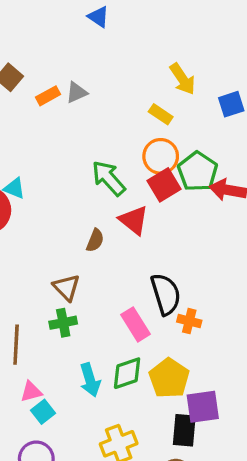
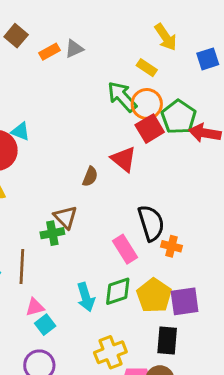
green arrow: (109, 178) -> (122, 97), moved
green cross: (63, 323) -> (52, 233), moved
purple square: (203, 407) -> (185, 301), moved

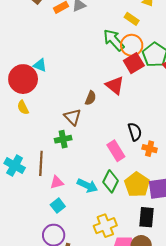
brown triangle: (65, 217) -> (73, 117), moved
black semicircle: (151, 223) -> (135, 132), size x0.7
green diamond: (118, 291) -> (111, 181), turned -45
cyan arrow: (86, 297) -> (87, 186), turned -48
pink triangle: (35, 307) -> (57, 182), moved

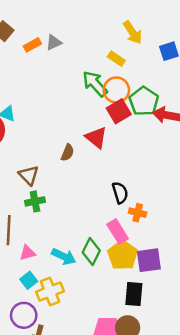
brown triangle: (73, 117) -> (29, 175), moved
pink rectangle: (116, 151) -> (118, 231), moved
yellow cross: (105, 226) -> (50, 292), moved

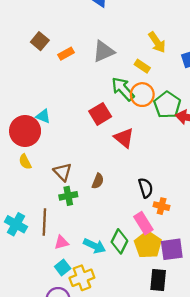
gray triangle: (54, 42) -> (104, 51), moved, size x1.5
red square: (119, 111) -> (100, 114), moved
brown semicircle: (68, 153) -> (98, 181), moved

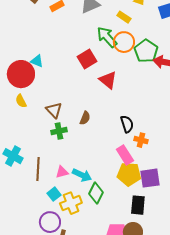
brown line: (44, 222) -> (38, 169), moved
green diamond: (119, 241) -> (96, 193), moved
pink triangle: (61, 242) -> (62, 172), moved
yellow pentagon: (148, 245) -> (129, 174), turned -30

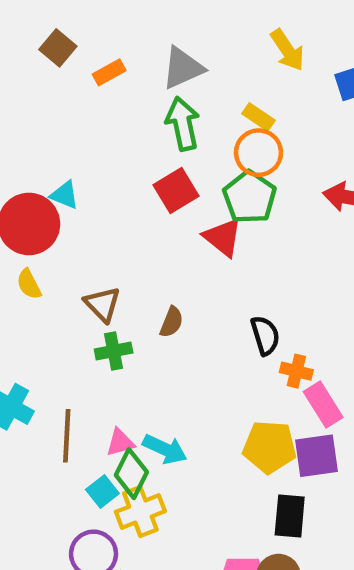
yellow rectangle: (124, 17) -> (258, 117), moved
green arrow: (107, 37) -> (183, 124), moved, turned 30
green pentagon: (146, 51) -> (250, 197), moved
pink rectangle: (125, 155) -> (323, 405), moved
green diamond: (96, 193) -> (131, 474), moved

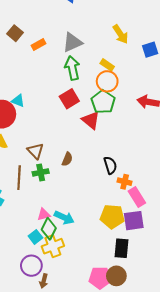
brown line: (67, 436) -> (19, 178), moved

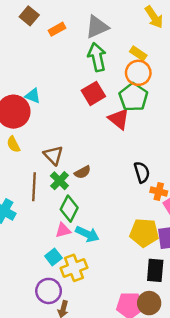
brown semicircle: (67, 159) -> (82, 172), moved, turned 40
green cross: (41, 172) -> (59, 181), turned -35
green diamond: (49, 229) -> (69, 209), moved

